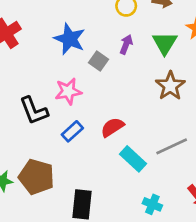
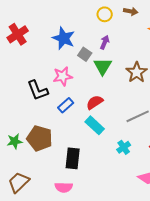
green triangle: (165, 43) -> (103, 66), moved
cyan rectangle: (133, 159) -> (95, 125), moved
cyan cross: (152, 204) -> (124, 147), moved, turned 32

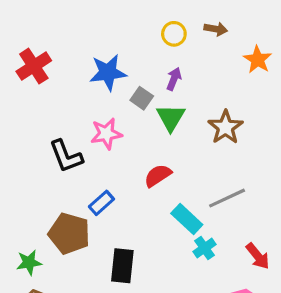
blue star: (64, 38) -> (108, 72), turned -30
blue rectangle: (66, 105) -> (101, 203), moved
cyan rectangle: (95, 125) -> (187, 219), moved
green star: (15, 141) -> (29, 262), moved

